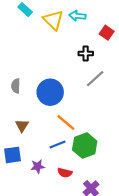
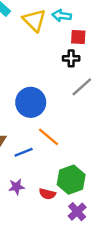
red square: (107, 33) -> (78, 37), moved, turned -32
blue line: (57, 144) -> (24, 152), moved
green hexagon: (85, 146) -> (71, 180), moved

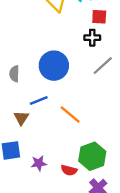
blue circle: (31, 102) -> (54, 66), moved
blue line: (24, 152) -> (39, 100), moved

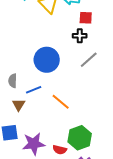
gray semicircle: (14, 74) -> (13, 81), moved
purple star: (39, 163) -> (34, 144), size x1.6

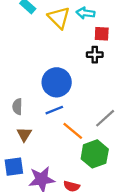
gray line: (89, 60) -> (105, 118), moved
blue line: (34, 90) -> (54, 110), moved
green hexagon: (80, 138) -> (95, 154), moved

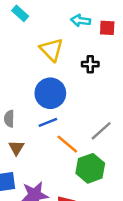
yellow triangle: (59, 18) -> (52, 50), moved
red square: (102, 34) -> (107, 28), moved

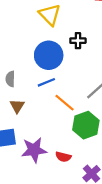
black cross: (90, 64) -> (78, 41), moved

